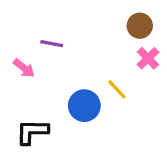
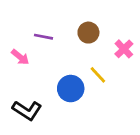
brown circle: (140, 26) -> (88, 33), moved
black L-shape: (32, 132) -> (27, 110), turned -148

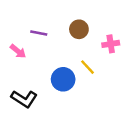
pink cross: (124, 49) -> (111, 44), turned 35

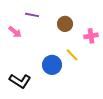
purple line: (39, 33) -> (32, 15), moved
pink arrow: (18, 51) -> (15, 32), moved

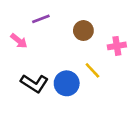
purple line: (32, 15) -> (41, 19), turned -32
black L-shape: (20, 81) -> (34, 83), moved

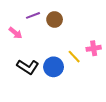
brown circle: (83, 31) -> (55, 20), moved
pink cross: (117, 46) -> (94, 48), moved

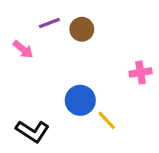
yellow line: (74, 57) -> (107, 120), moved
black L-shape: (28, 67) -> (32, 131), moved

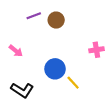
pink arrow: (23, 49) -> (16, 51), moved

